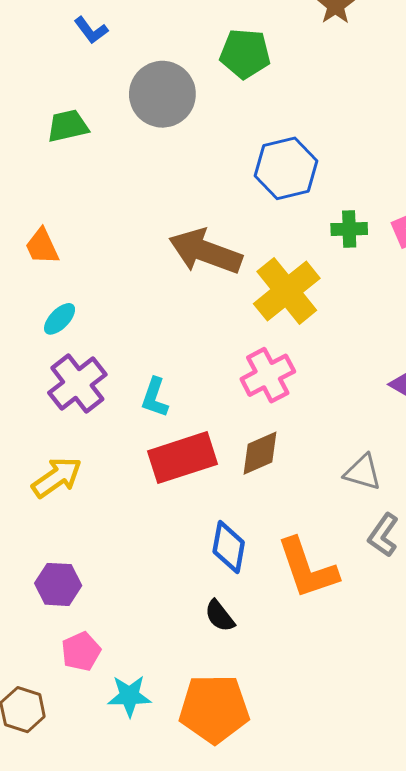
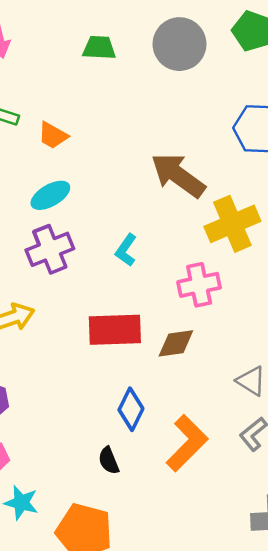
orange trapezoid: (42, 246) -> (53, 135), turned -52
cyan ellipse: (60, 319) -> (50, 195), size x1.4
cyan L-shape: (155, 398) -> (126, 250), moved
orange L-shape: (307, 568) -> (187, 443), turned -132

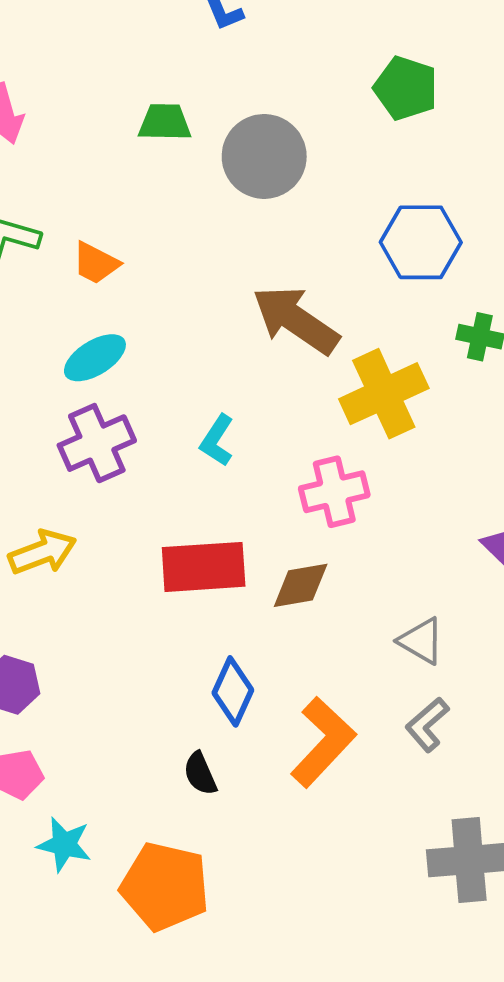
gray circle: (180, 44) -> (264, 156), moved

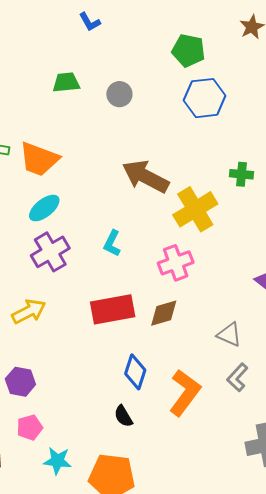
gray circle: (264, 156) -> (119, 94), size x0.6
blue hexagon: (421, 242) -> (205, 98), moved
orange trapezoid: (96, 263) -> (39, 159), size x1.6

